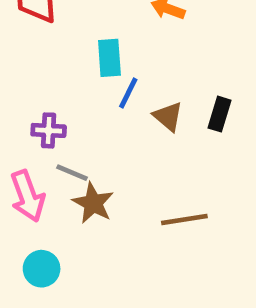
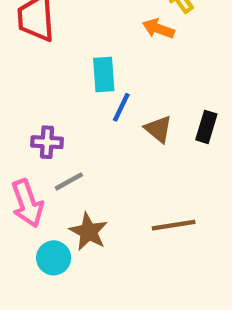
gray line: (72, 173) -> (69, 181), turned -52
brown star: (93, 203) -> (88, 232), moved
cyan circle: (42, 269) -> (54, 258), moved

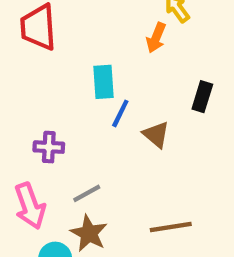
orange arrow: (158, 29) -> (156, 38), turned -88
black rectangle: (206, 127) -> (202, 97), moved
gray line: (69, 181) -> (87, 193), moved

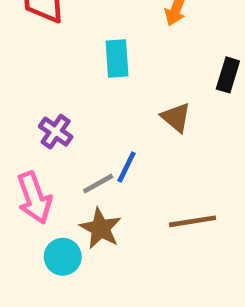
blue line: (120, 113) -> (126, 167), moved
purple cross: (49, 147) -> (56, 132), turned 32

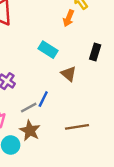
cyan rectangle: (117, 58) -> (48, 50), moved, turned -54

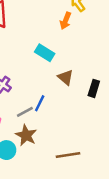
black rectangle: (95, 52) -> (94, 88), moved
brown line: (77, 127) -> (68, 155), moved

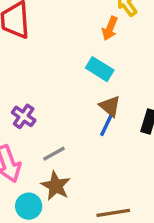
cyan rectangle: (45, 53) -> (100, 69), moved
blue line: (40, 103) -> (106, 125), moved

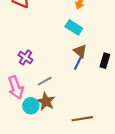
cyan circle: (29, 206) -> (31, 106), moved

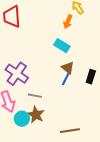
purple cross: (25, 57) -> (17, 74), size x1.6
gray line: (45, 81) -> (35, 96), turned 40

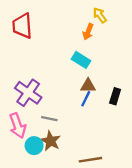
brown triangle: (68, 68) -> (88, 86), turned -40

